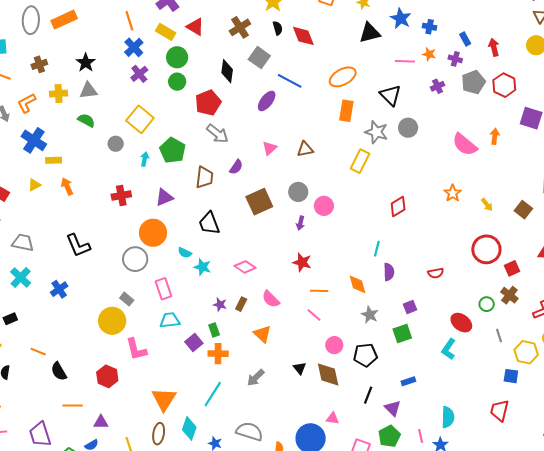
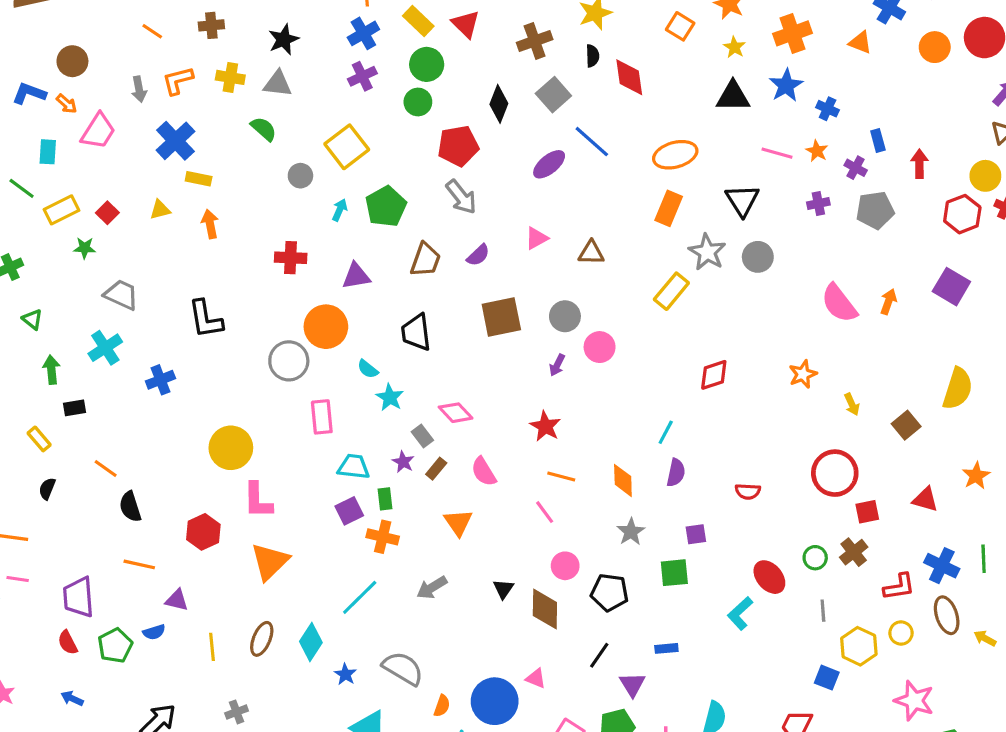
red hexagon: (504, 85) -> (962, 214), moved
gray rectangle: (127, 299) -> (422, 436), moved
cyan trapezoid: (170, 320) -> (354, 467), moved
orange triangle: (164, 399) -> (270, 562), moved

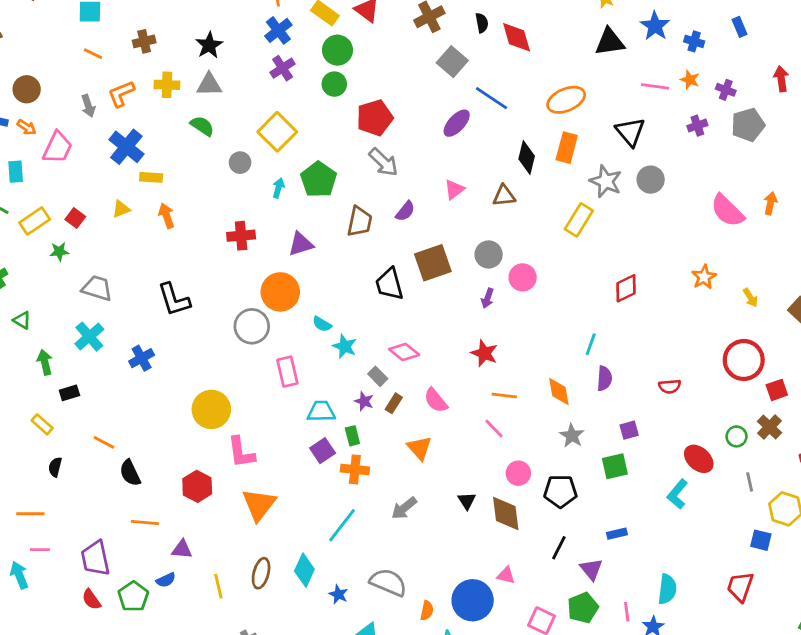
black diamond: (499, 104) -> (527, 158), moved
blue rectangle: (878, 140) -> (740, 27), moved
black trapezoid: (416, 332) -> (389, 284), moved

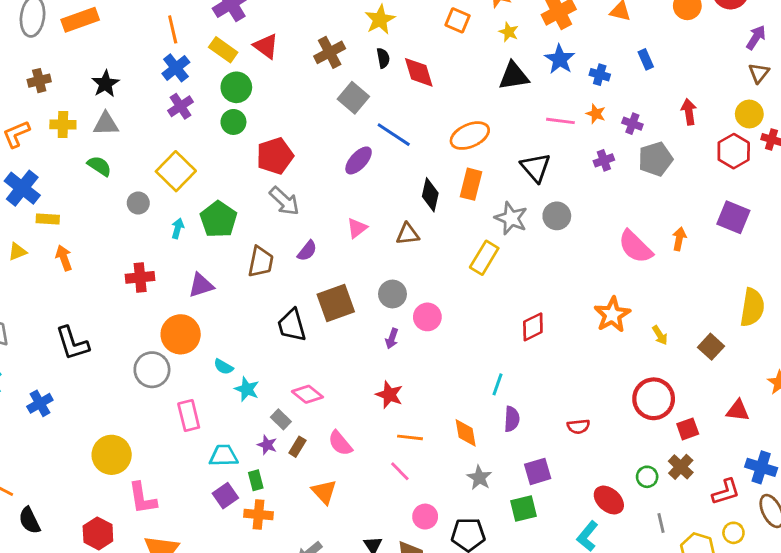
orange star: (704, 277) -> (612, 315), size x1.4
purple square: (629, 430) -> (538, 471), size x1.4

